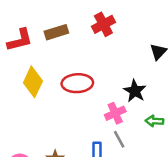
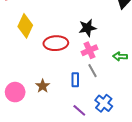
red ellipse: (77, 83) -> (56, 43), moved
black star: (135, 91) -> (87, 28), moved, turned 30

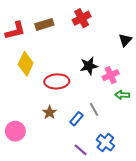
pink cross: (89, 50) -> (111, 75), moved
blue rectangle: (75, 80) -> (76, 119), turned 40
brown star: (43, 86) -> (50, 112), moved

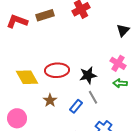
red L-shape: (15, 31) -> (17, 21), turned -145
yellow diamond: (26, 64) -> (27, 77), moved, turned -55
black star: (89, 66) -> (88, 75), moved
pink cross: (111, 75) -> (118, 63), moved, turned -35

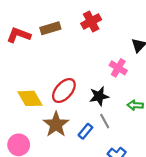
pink cross: (118, 63) -> (118, 68), moved
red ellipse: (57, 70) -> (64, 91), turned -45
brown star: (50, 100) -> (56, 124), size x1.6

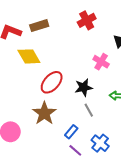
red cross: (91, 22) -> (87, 20), moved
yellow diamond: (30, 98) -> (29, 56), moved
blue rectangle: (85, 131) -> (71, 132), moved

